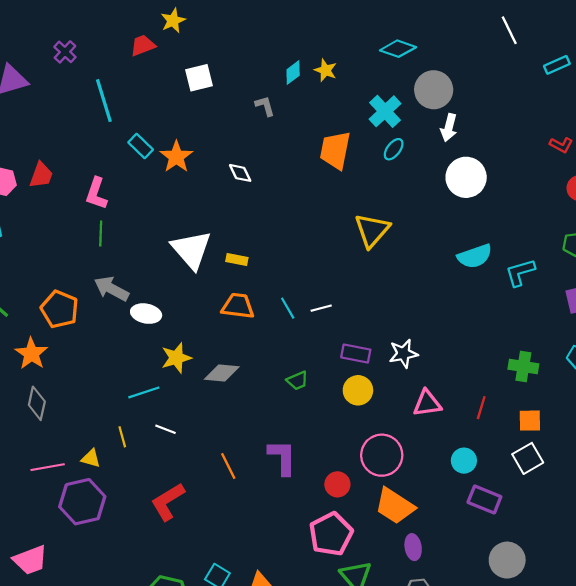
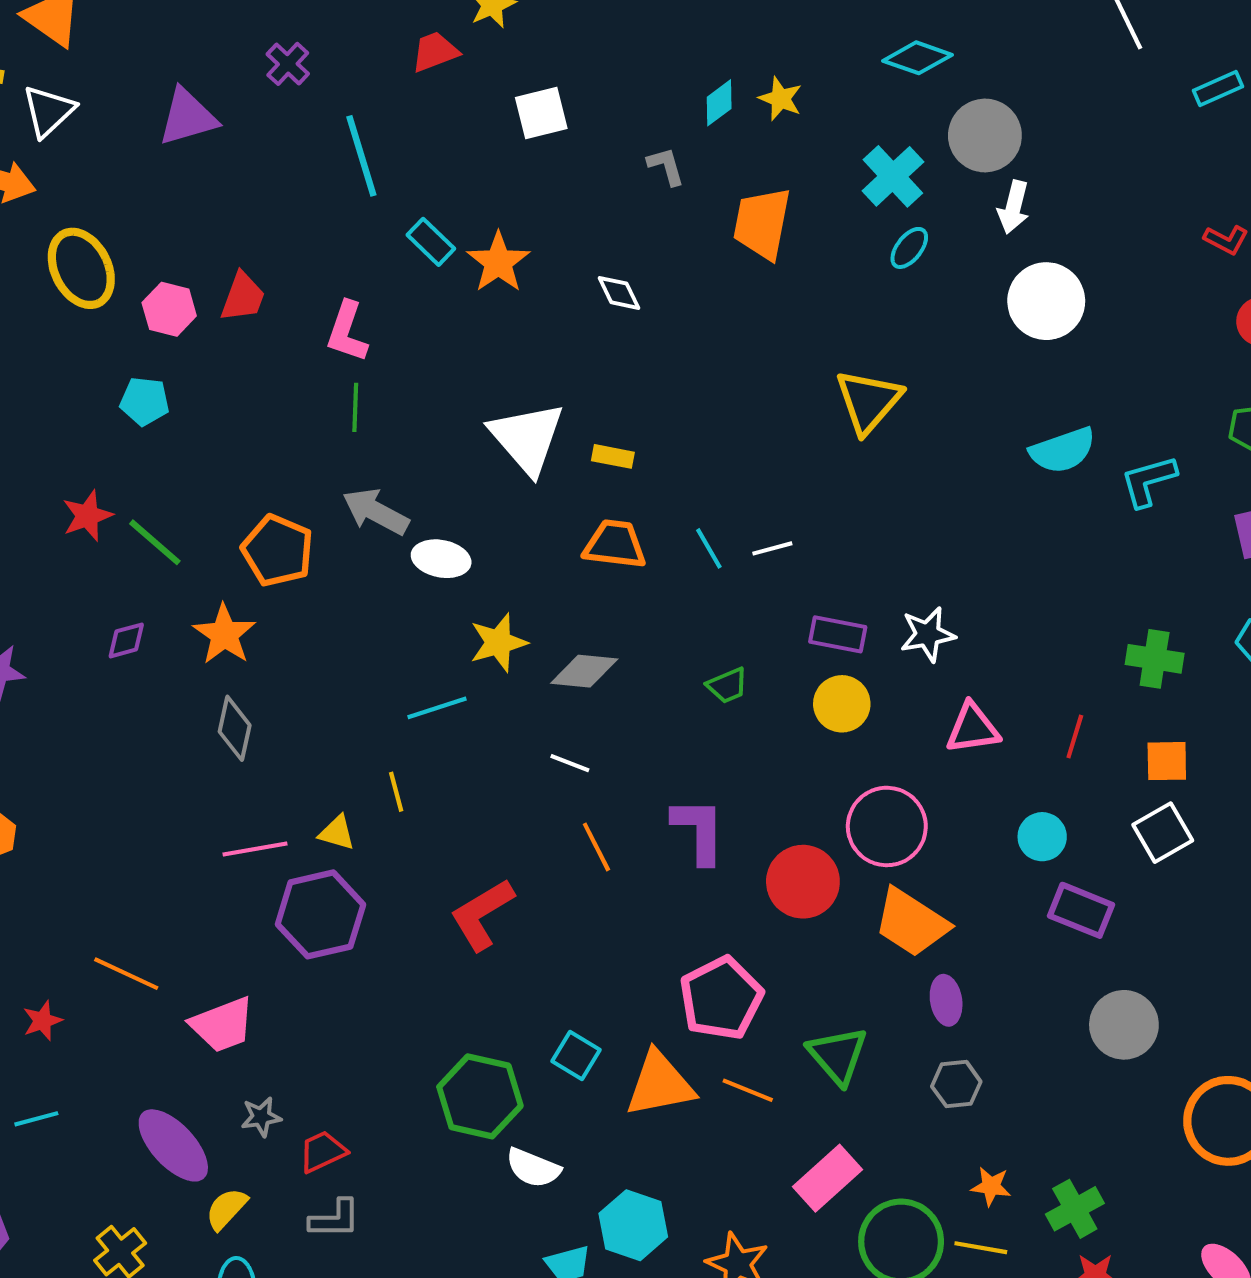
orange trapezoid: (335, 150) -> (762, 223), moved
white line: (166, 429) -> (570, 763), moved
red circle: (337, 484) -> (803, 882), size x1.5
pink pentagon: (331, 534) -> (721, 998), moved

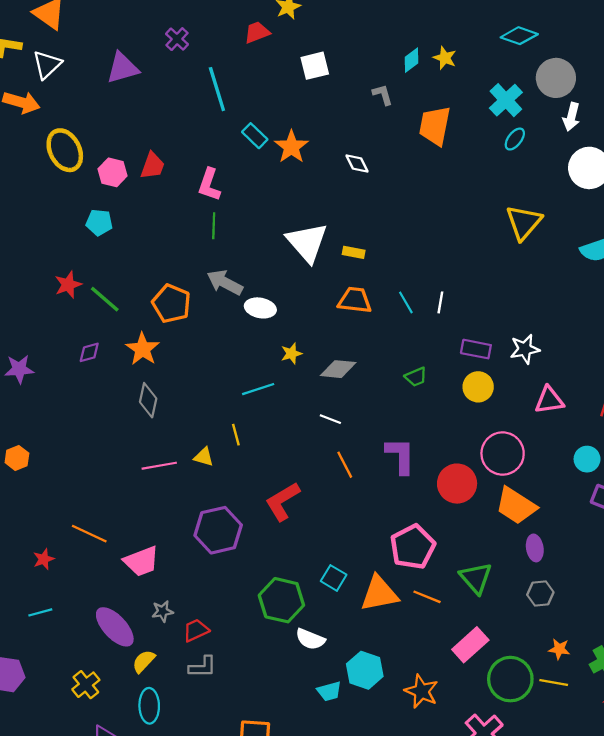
yellow triangle: (868, 401) -> (524, 222), moved
white line: (772, 548) -> (440, 302), turned -65
yellow star: (498, 642) -> (291, 354), size x0.7
purple hexagon: (320, 914) -> (218, 530), moved

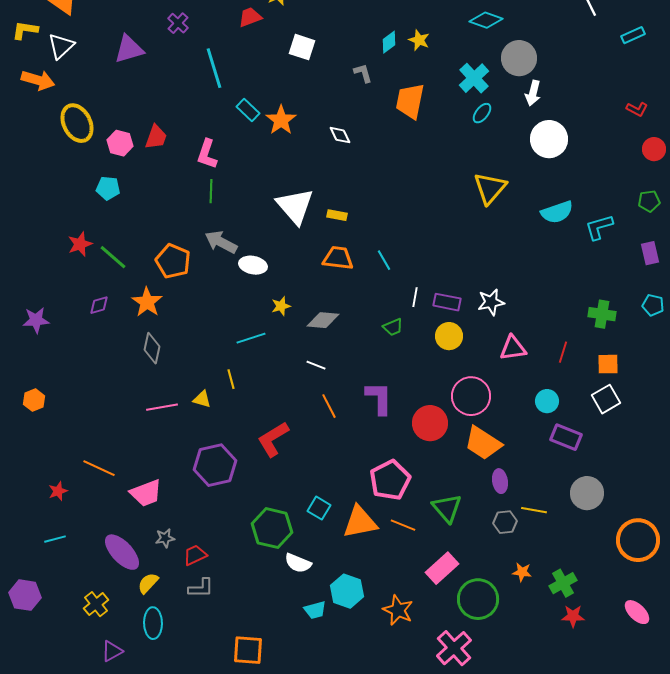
white square: (315, 66) -> (302, 47), turned 32
white line: (440, 302) -> (415, 297), moved
yellow line: (554, 682) -> (534, 510), moved

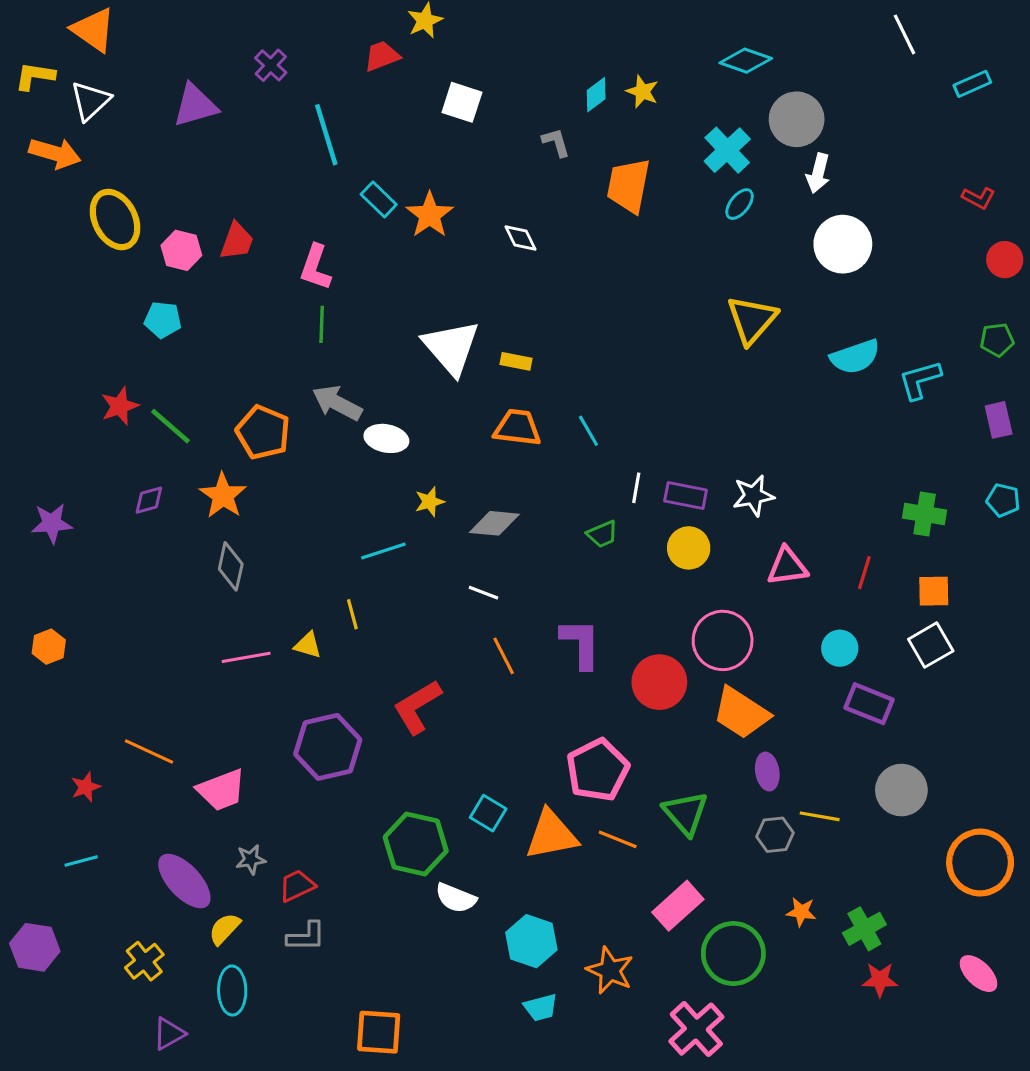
cyan trapezoid: (315, 610) -> (541, 1007), moved

